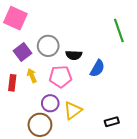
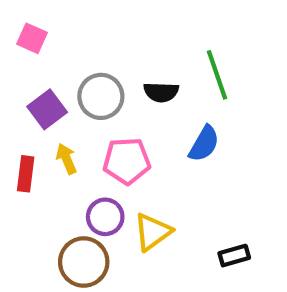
pink square: (15, 18) -> (32, 38), size x0.6
green line: (119, 30) -> (217, 75), moved
black semicircle: (74, 55) -> (161, 92), moved

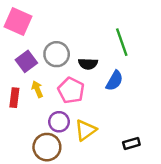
pink square: (32, 38) -> (18, 22), size x1.6
black semicircle: (161, 92) -> (88, 64), moved
pink pentagon: (127, 161) -> (71, 90), turned 30

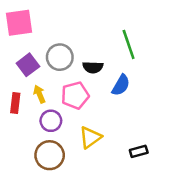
pink square: (18, 22) -> (19, 23), turned -32
pink pentagon: (71, 90) -> (75, 95), turned 30
purple circle: (59, 122) -> (51, 121), moved

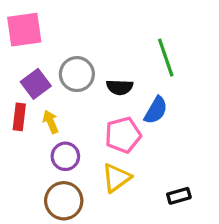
pink pentagon: (75, 95) -> (123, 135), moved
red rectangle: (15, 103) -> (19, 117), moved

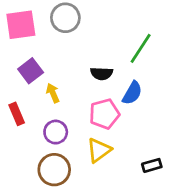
green line: (166, 58) -> (141, 48), turned 52
gray circle: (77, 74) -> (65, 18), moved
red rectangle: (19, 117) -> (17, 114), moved, turned -30
yellow arrow: (51, 122) -> (53, 93), moved

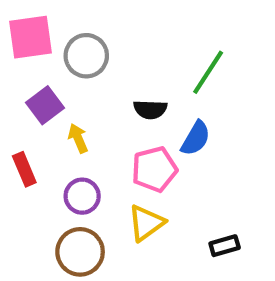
gray circle: (65, 18) -> (86, 56), moved

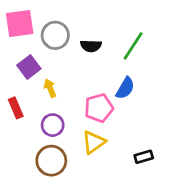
black semicircle: (150, 109) -> (91, 46), moved

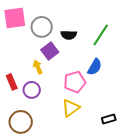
purple square: (29, 67) -> (50, 51), moved
purple circle: (53, 125) -> (32, 90), moved
brown circle: (51, 161) -> (21, 122), moved

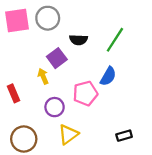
gray circle: (42, 27) -> (48, 18), moved
purple circle: (32, 90) -> (55, 107), moved
yellow triangle: (71, 108) -> (68, 134), moved

